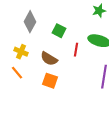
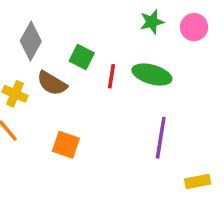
red line: (76, 50) -> (112, 76), moved
brown semicircle: (49, 59) -> (52, 83), moved

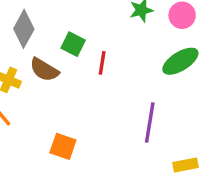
green ellipse: (152, 74) -> (180, 61), moved, turned -48
orange square: (66, 145) -> (63, 146), moved

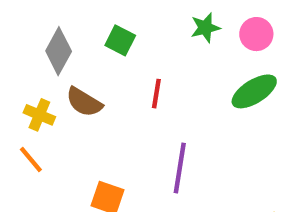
green square: (73, 44) -> (120, 40), moved
purple line: (150, 122) -> (180, 168), moved

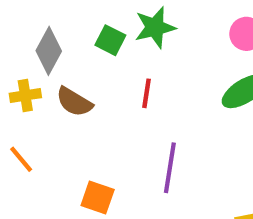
green star: (205, 28) -> (155, 27), moved, size x1.4
yellow cross: (39, 115) -> (25, 95), moved, turned -32

